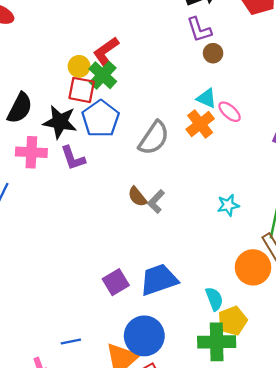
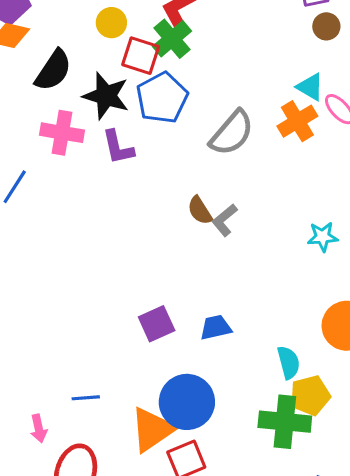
yellow circle: (79, 66) -> (111, 23), moved
blue trapezoid: (159, 280) -> (216, 327), size x0.6

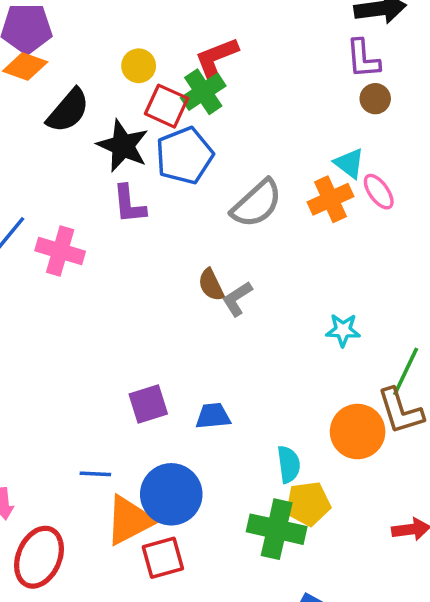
pink cross: (62, 133) -> (60, 251), moved
blue line: (86, 398) -> (95, 474), moved

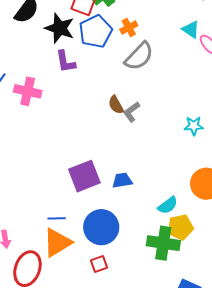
orange cross: (331, 199) -> (129, 28), moved, size x0.7
purple square: (148, 404) -> (84, 176), size x1.4
cyan semicircle: (289, 464) -> (168, 205), turned 65
orange triangle: (129, 520) -> (57, 242), moved
red square: (163, 558) -> (99, 264), size x0.7

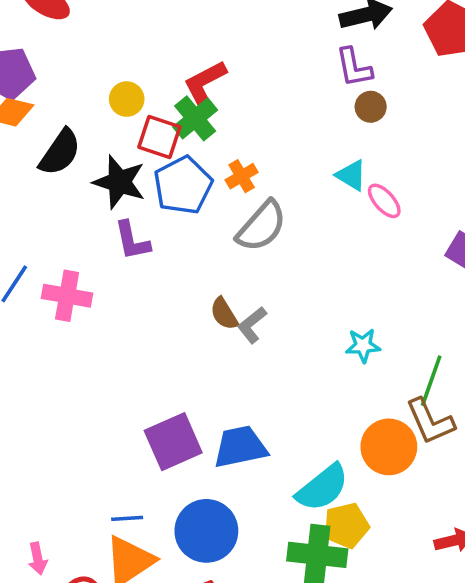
blue trapezoid: (122, 180) -> (240, 447), size x1.5
cyan semicircle: (168, 205) -> (322, 488), size x1.5

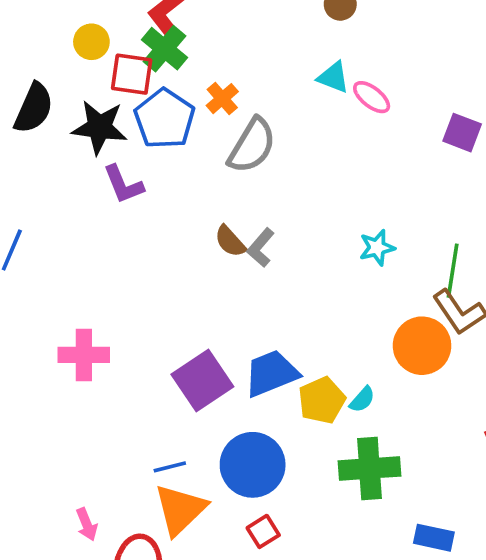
pink cross: (67, 296) -> (84, 355), moved
cyan semicircle: (322, 488) -> (362, 399), size x0.5
yellow pentagon: (346, 525) -> (322, 400), moved

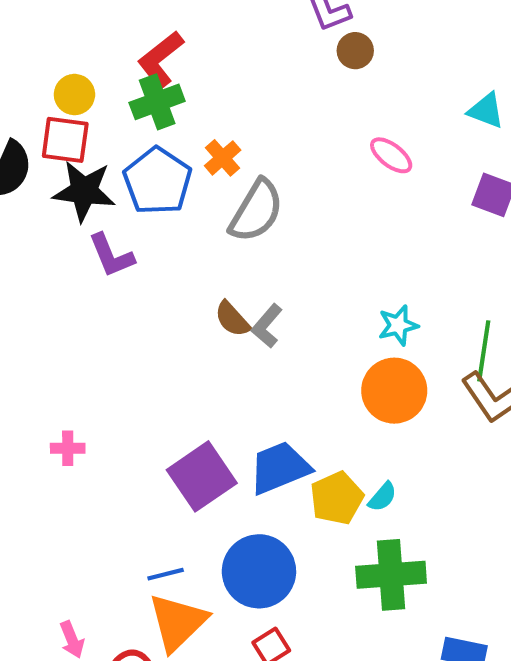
green cross: (165, 49) -> (157, 102), turned 30
red square: (132, 74) -> (65, 140), moved
cyan triangle: (333, 77) -> (486, 111), moved
orange circle: (422, 346) -> (394, 391), moved
pink cross: (84, 355) -> (68, 448), size x0.6

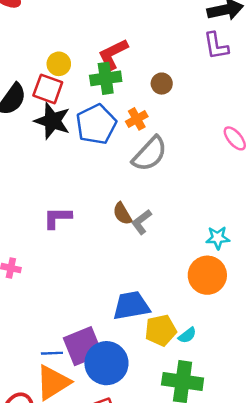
brown circle: (355, 51) -> (162, 84), moved
purple L-shape: (111, 255) -> (57, 218), moved, turned 100
purple square: (202, 476) -> (83, 346), moved

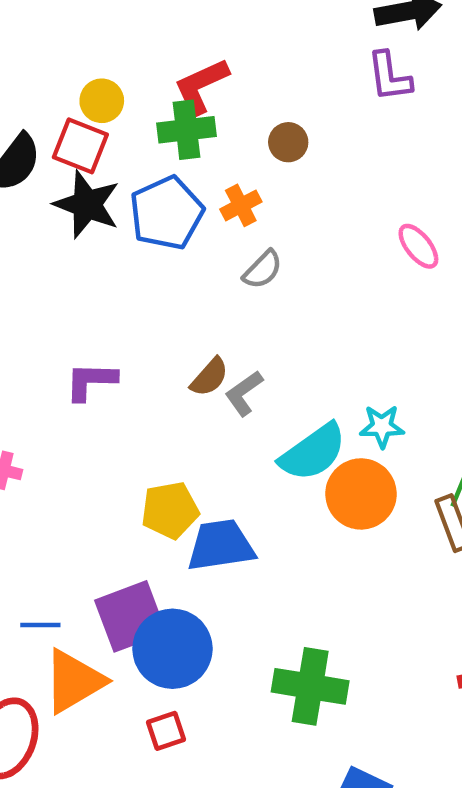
gray semicircle: (150, 154) -> (263, 270), size x0.6
brown semicircle: (122, 214) -> (209, 377), turned -110
yellow pentagon: (161, 330) -> (170, 510), moved
cyan semicircle: (187, 335) -> (313, 452), moved, size x2.0
blue line: (52, 353) -> (40, 625), moved

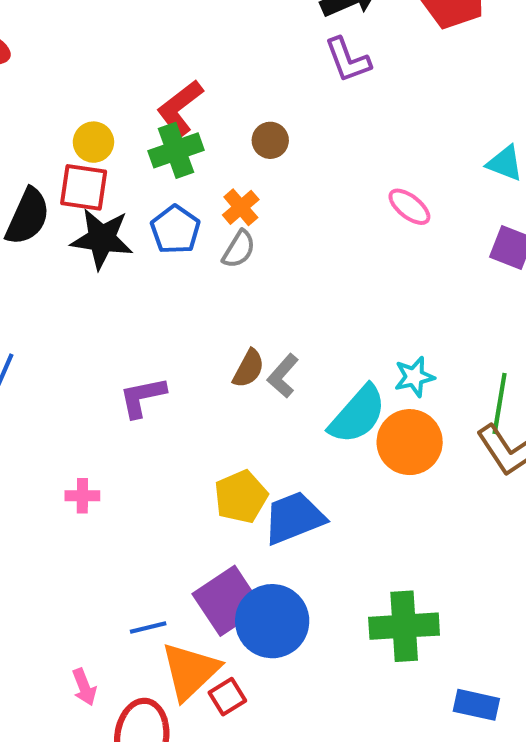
blue pentagon: (167, 213) -> (175, 230), size x0.7
gray semicircle: (263, 270) -> (239, 249), moved
red square: (166, 731) -> (227, 697), moved

